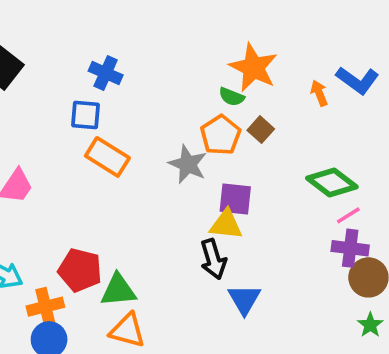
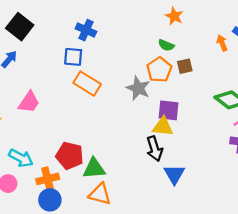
orange star: (253, 68) -> (174, 16), moved, size x0.6
brown square: (261, 130) -> (185, 66), turned 35

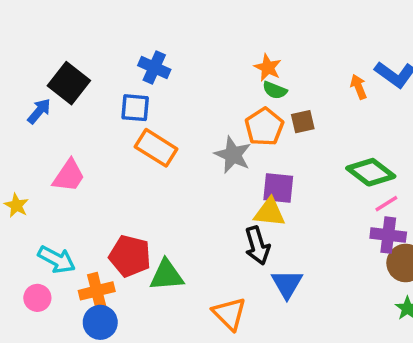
orange star: (174, 16) -> (268, 68), moved
black square: (20, 27) -> (69, 83), moved
orange triangle: (100, 194) -> (229, 314), moved, turned 30

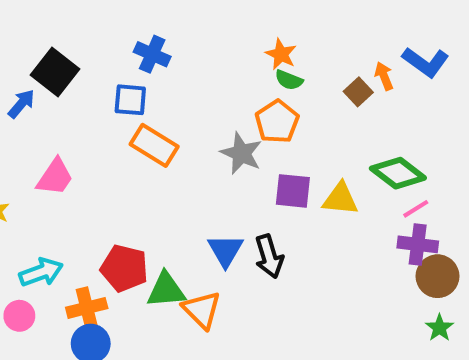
brown square: (303, 122) -> (358, 92), moved, turned -30
yellow triangle: (270, 212) -> (340, 199), moved
cyan arrow: (57, 259) -> (41, 272), turned -48
blue triangle: (287, 284) -> (225, 250), moved
orange triangle: (229, 314) -> (202, 310), moved

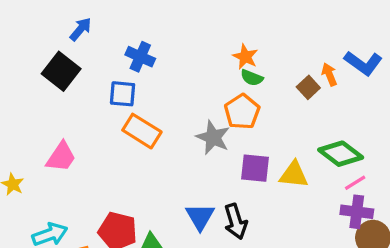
blue arrow: (21, 104) -> (81, 29), moved

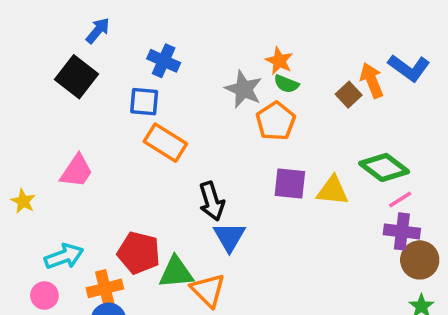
orange arrow: (329, 74) -> (372, 80), size x1.4
gray star: (213, 137) -> (244, 89), moved
black arrow: (236, 221) -> (212, 201), moved

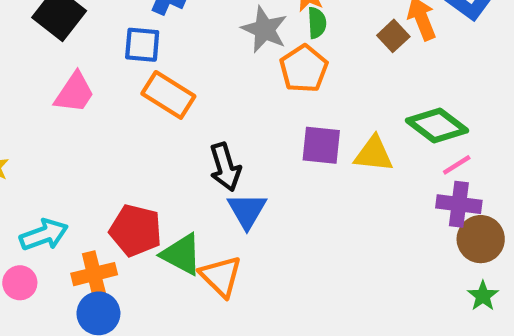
green semicircle: (286, 84) -> (317, 23), turned -115
pink trapezoid: (76, 171) -> (74, 93), moved
green triangle: (176, 272) -> (181, 254), turned 33

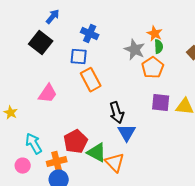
pink trapezoid: (74, 93) -> (48, 94), moved
orange rectangle: (168, 95) -> (91, 80), turned 30
red pentagon: (136, 230) -> (76, 142), turned 30
cyan arrow: (44, 235) -> (34, 144), turned -100

